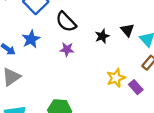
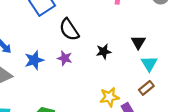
black triangle: (127, 30) -> (138, 42), moved
blue star: (31, 39) -> (34, 60), moved

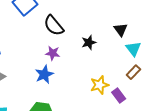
blue star: (34, 60) -> (44, 74), moved

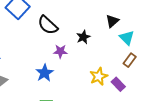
black triangle: (121, 30) -> (112, 21), turned 32
purple star: (53, 53) -> (60, 51), moved

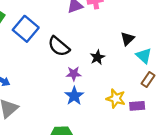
blue star: (45, 73) -> (74, 96), moved
yellow star: (99, 76) -> (116, 99), turned -30
purple rectangle: (118, 84) -> (137, 106), turned -48

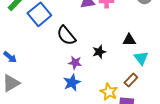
black triangle: (127, 39) -> (129, 40), turned 32
brown rectangle: (148, 80) -> (131, 80), moved

